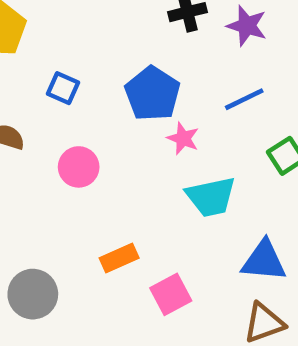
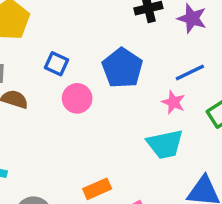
pink star: (183, 138) -> (173, 102), moved
pink circle: (79, 167) -> (77, 98), moved

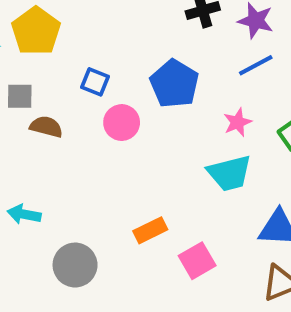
blue line: (190, 72) -> (256, 65), moved
pink star: (173, 102) -> (238, 122), turned 30

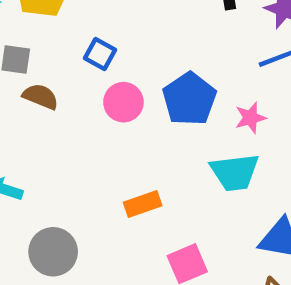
blue pentagon: (174, 84) -> (189, 99), moved
orange rectangle: (150, 230) -> (143, 204), moved

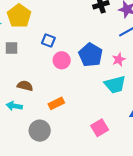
brown semicircle: (41, 96) -> (25, 86), moved
orange rectangle: (143, 204) -> (56, 103), moved

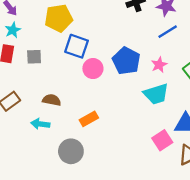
yellow pentagon: (19, 16) -> (59, 18), moved, turned 30
blue square: (48, 40) -> (77, 46), size x1.5
pink square: (100, 128) -> (162, 140), moved

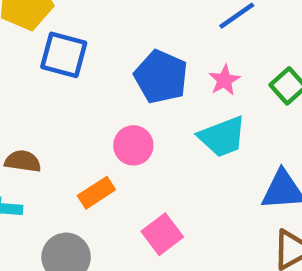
pink circle: (93, 69) -> (133, 145), moved
pink square: (162, 140) -> (162, 234), moved

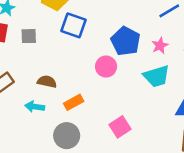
pink circle: (133, 145) -> (106, 67), moved
orange rectangle: (96, 193) -> (74, 102), moved

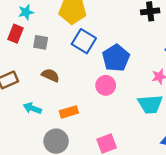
blue pentagon: (126, 41) -> (116, 58), moved
brown semicircle: (47, 82) -> (50, 75), moved

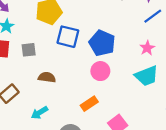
cyan arrow: (32, 108) -> (39, 113), turned -35
orange rectangle: (69, 112) -> (89, 104), moved

